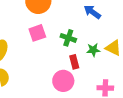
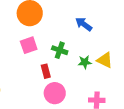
red rectangle: (74, 62) -> (46, 71), moved

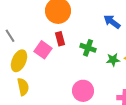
pink square: (29, 45) -> (43, 50), moved, turned -36
red rectangle: (46, 71) -> (60, 39), moved

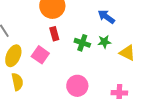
pink square: (43, 50) -> (40, 55), moved
green star: (113, 60) -> (104, 42), moved

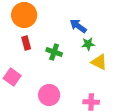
green star: (104, 42) -> (88, 44), moved
pink square: (40, 55) -> (12, 77), moved

